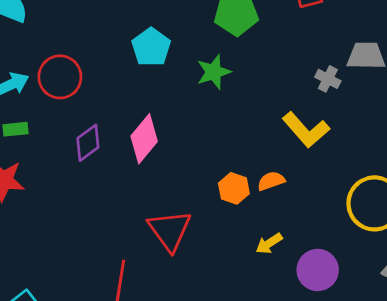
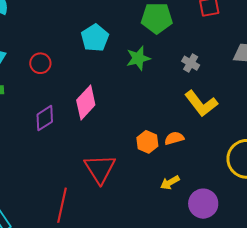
red circle: (60, 77) -> (40, 63), moved, size x0.7
gray cross: (328, 79) -> (191, 63), moved
purple diamond: (88, 143) -> (45, 118), moved

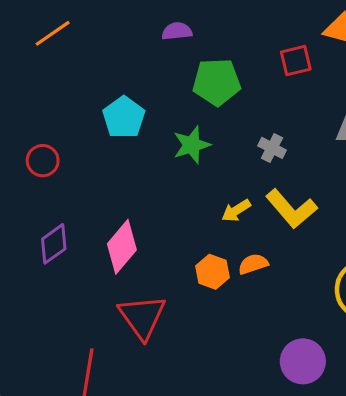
pink diamond: (86, 103) -> (122, 247), moved
yellow arrow: (170, 183) -> (236, 211), moved

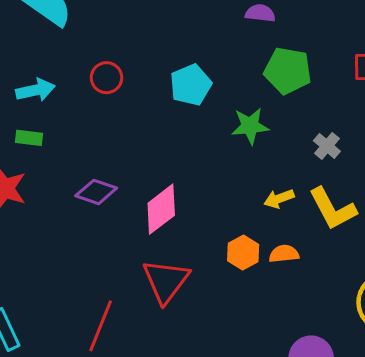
red circle: (43, 161) -> (107, 78), moved
purple diamond: (54, 244) -> (96, 192), turned 42

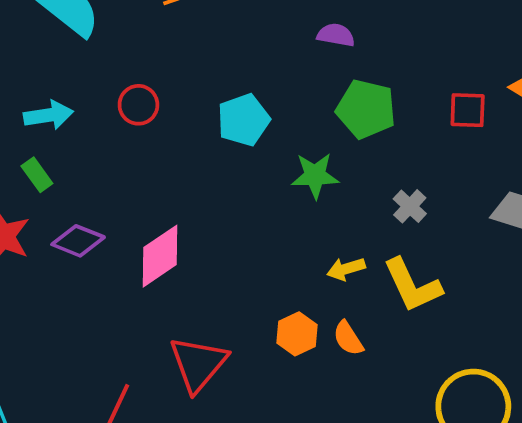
green rectangle: (29, 138) -> (37, 175), turned 44
purple diamond: (96, 192) -> (78, 241), moved
pink diamond: (161, 209) -> (160, 256), moved
orange semicircle: (284, 254) -> (348, 338), turned -120

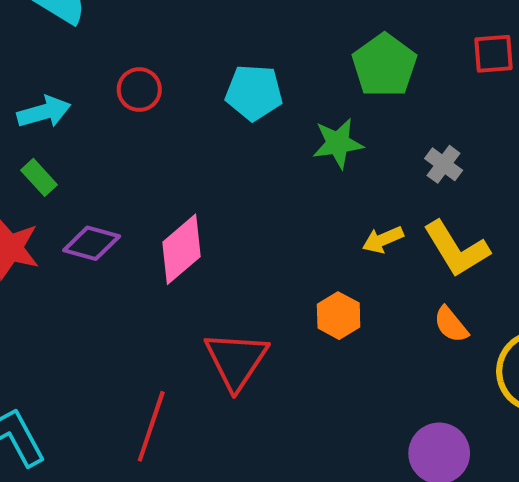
green pentagon: (366, 109) -> (384, 65), turned 30
cyan pentagon: (243, 120) -> (254, 92), turned 30
orange semicircle: (348, 338) -> (451, 325), moved

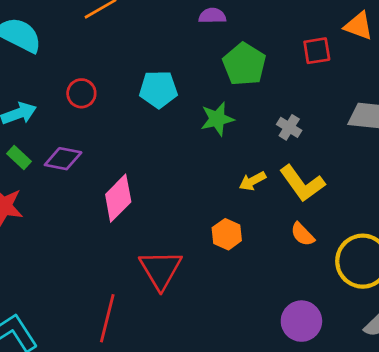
purple diamond: (92, 243) -> (63, 159), moved

